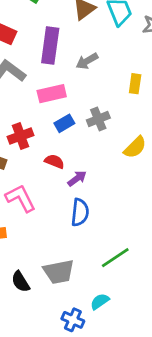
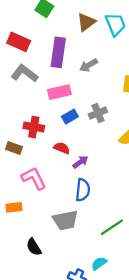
red cross: (21, 136) -> (34, 127), turned 30
gray trapezoid: (59, 272) -> (65, 220), moved

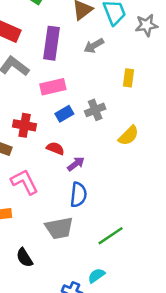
gray arrow: (89, 65) -> (94, 46), moved

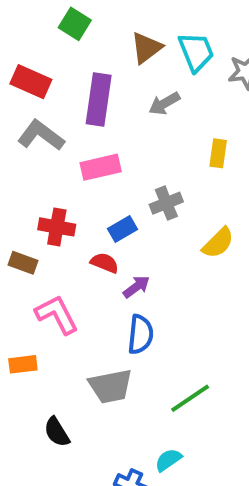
blue rectangle: (64, 114) -> (123, 229), moved

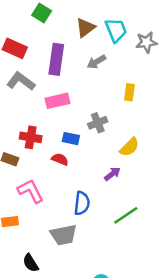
blue rectangle: (123, 229) -> (71, 139), turned 42
purple arrow: (136, 287) -> (112, 174), moved
green line: (190, 398) -> (126, 215), moved

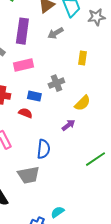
green line: (126, 215) -> (95, 159), moved

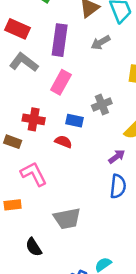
pink rectangle: (23, 65) -> (61, 82), turned -48
blue semicircle: (43, 149) -> (118, 186), moved

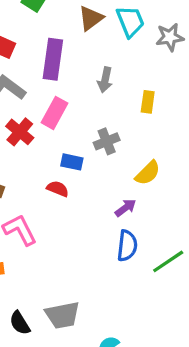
gray arrow: (101, 42) -> (105, 80), moved, turned -48
red cross: (34, 119) -> (20, 132), moved, turned 30
gray trapezoid: (67, 219) -> (62, 315), moved

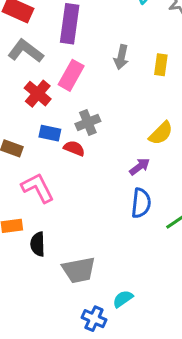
gray arrow: (105, 80) -> (121, 57), moved
gray cross: (107, 141) -> (88, 122), moved
blue rectangle: (72, 162) -> (50, 133), moved
black semicircle: (20, 323) -> (38, 244), moved, turned 30

